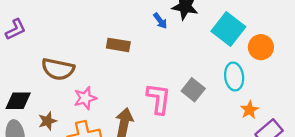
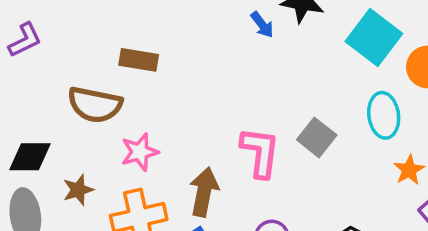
brown rectangle: (118, 45) -> (139, 60), moved

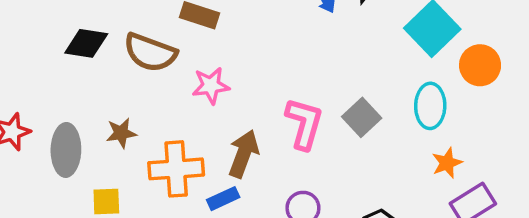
pink star: (140, 152) -> (211, 86), moved
black diamond: (30, 157) -> (86, 43), moved

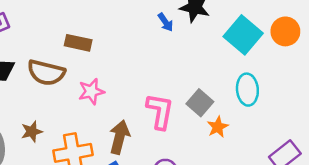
orange circle: (480, 65) -> (285, 31), moved
orange star: (447, 163) -> (218, 127), moved

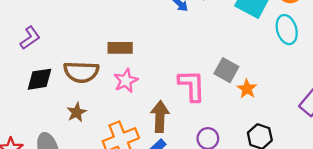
brown rectangle: (78, 43) -> (120, 48), moved
cyan ellipse: (247, 90) -> (287, 30), moved
brown star: (32, 132) -> (77, 112), moved

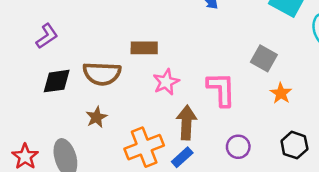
gray square: (226, 70) -> (264, 58), moved
pink star: (126, 81) -> (166, 82), moved

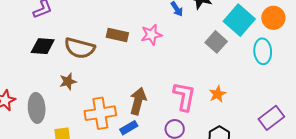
gray square: (264, 58) -> (216, 42), moved
pink star: (166, 82) -> (151, 35), moved
pink L-shape: (221, 89) -> (184, 96), moved

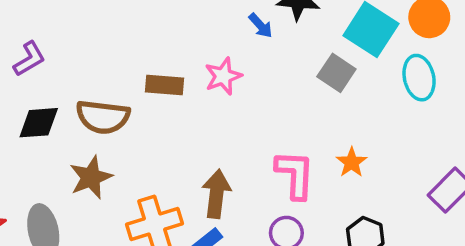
brown star: (68, 81) -> (91, 177), size x1.4

